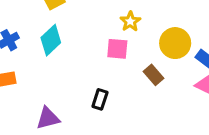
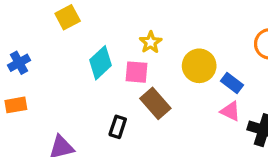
cyan diamond: (51, 40) -> (100, 63), moved
brown rectangle: (153, 75) -> (155, 103), moved, size x1.4

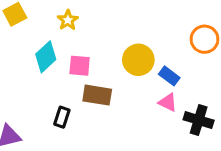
yellow star: (151, 42) -> (68, 20), moved
brown rectangle: (155, 103) -> (97, 95), turned -40

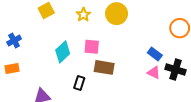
cyan diamond: (46, 57) -> (63, 52), moved
yellow circle: (138, 60) -> (117, 14), moved
black cross: (199, 120) -> (176, 70), moved

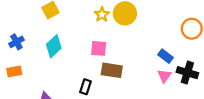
yellow star: (83, 15) -> (102, 14), moved
cyan diamond: (63, 52) -> (54, 46), moved
pink triangle: (154, 73) -> (164, 76), turned 40

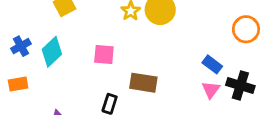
cyan diamond: (54, 46) -> (52, 52), moved
pink square: (99, 48) -> (104, 55), moved

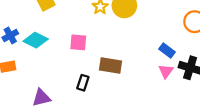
cyan diamond: (52, 52) -> (36, 40), turned 70

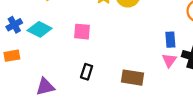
blue rectangle: (167, 50) -> (170, 40), turned 49
brown rectangle: (111, 65) -> (132, 78), moved

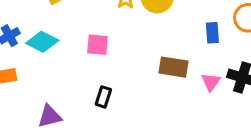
blue rectangle: (170, 40) -> (212, 33), moved
brown rectangle: (132, 78) -> (174, 67), moved

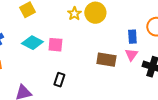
cyan diamond: (42, 42) -> (32, 43), moved
pink triangle: (211, 82) -> (131, 55), moved

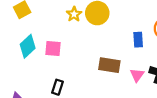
cyan diamond: (32, 43) -> (28, 46), turned -70
pink triangle: (131, 55) -> (137, 75), moved

